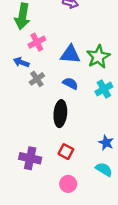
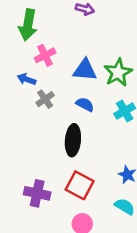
red square: (66, 152) -> (80, 185), size x1.5

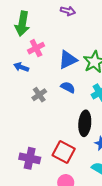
blue triangle: (85, 70) -> (68, 60), turned -30
gray cross: (45, 99) -> (39, 95), moved
black ellipse: (73, 140) -> (85, 123), moved

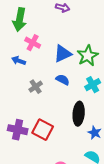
pink cross: (36, 48) -> (33, 43), turned -35
red square: (64, 152) -> (43, 130), moved
purple cross: (30, 158) -> (18, 130), moved

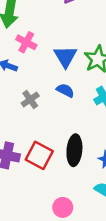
blue triangle: (63, 54) -> (65, 57), turned -36
black ellipse: (79, 114) -> (74, 150), moved

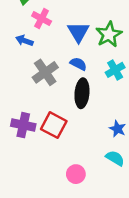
gray cross: (30, 99) -> (45, 72), size x1.5
black ellipse: (74, 150) -> (82, 93), moved

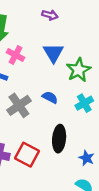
blue triangle: (78, 32) -> (53, 53), moved
black ellipse: (82, 93) -> (59, 139), moved

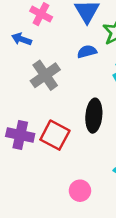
blue semicircle: (50, 97) -> (87, 52), moved, turned -42

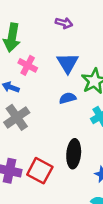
gray cross: (45, 75) -> (17, 117), moved

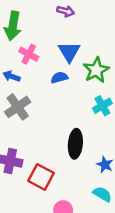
blue semicircle: (68, 98) -> (59, 77), moved
red square: (40, 171) -> (41, 177), moved

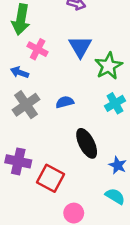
blue semicircle: (59, 77) -> (65, 102), moved
black ellipse: (75, 144) -> (87, 143), turned -32

